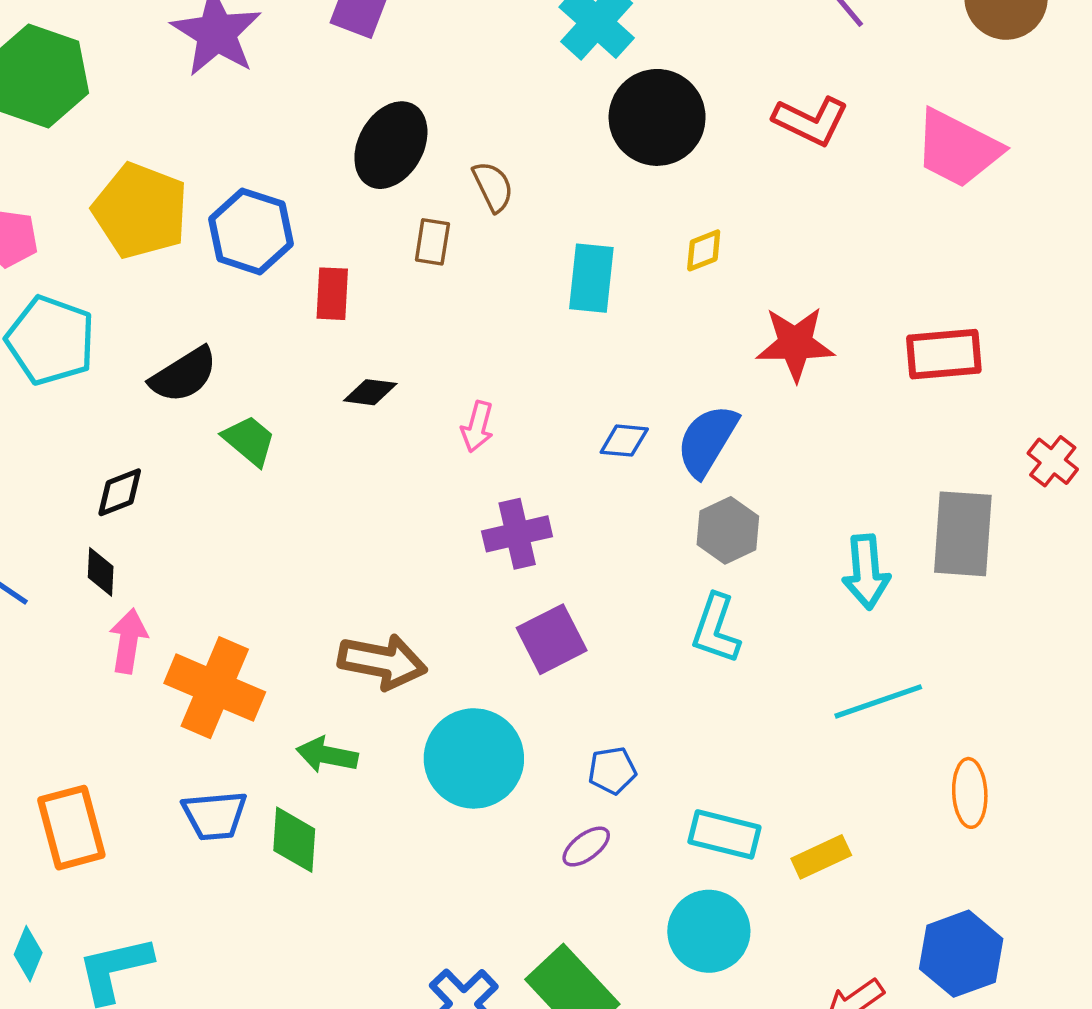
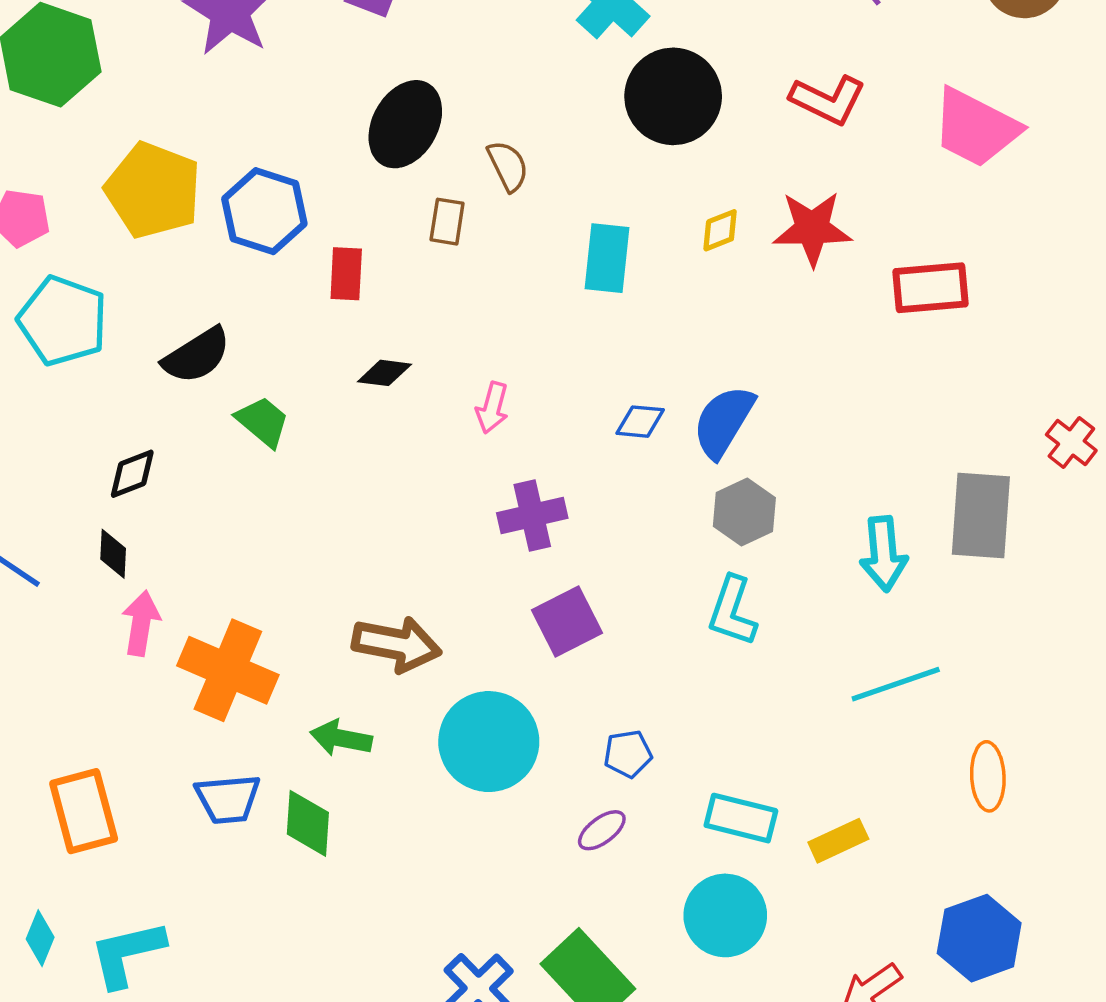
red star: (795, 344) -> (812, 229), moved
red rectangle: (944, 354) -> (930, 288), moved

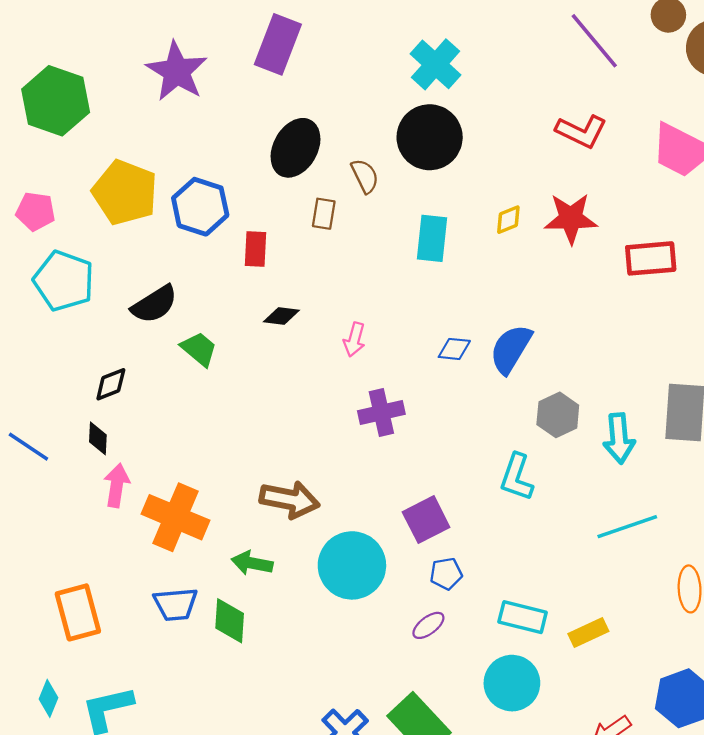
black circle: (673, 96) -> (430, 137), moved
gray hexagon: (744, 512) -> (558, 415), moved
purple square: (567, 622) -> (426, 520), moved

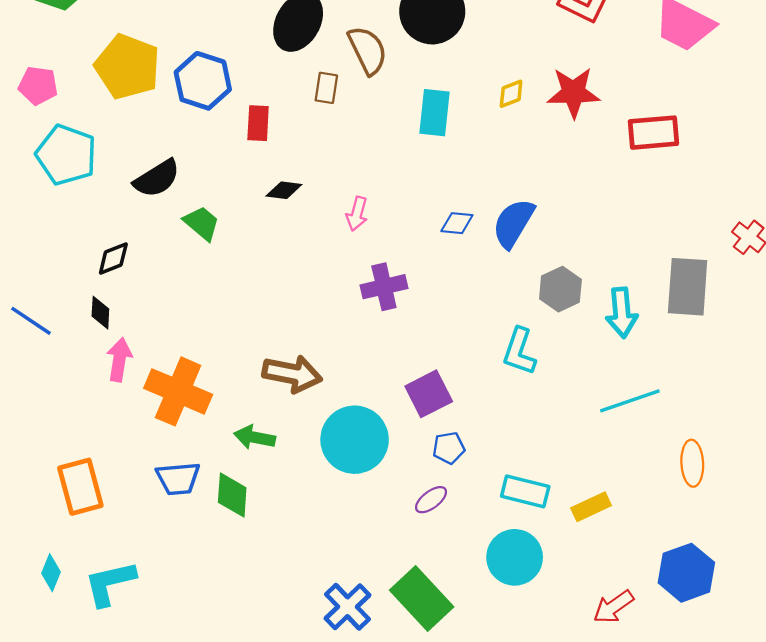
brown semicircle: (365, 176) -> (368, 50), size x1.4

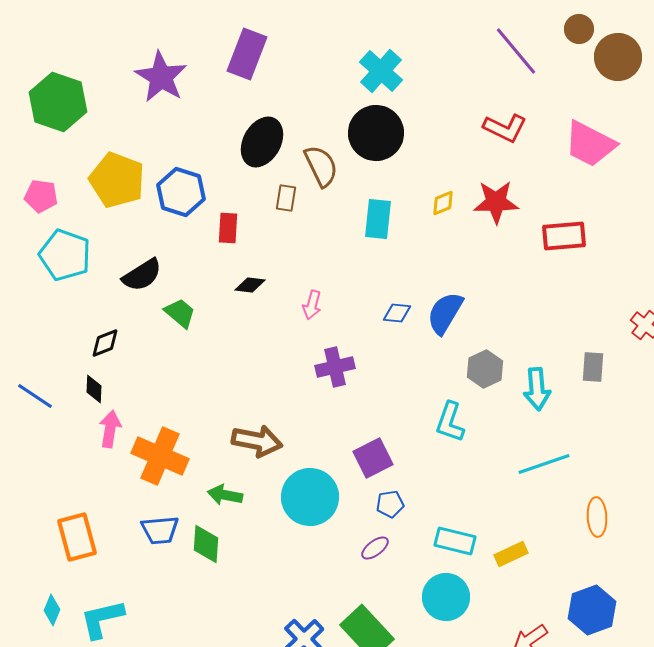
gray rectangle: (688, 287) -> (593, 367), size x0.6

